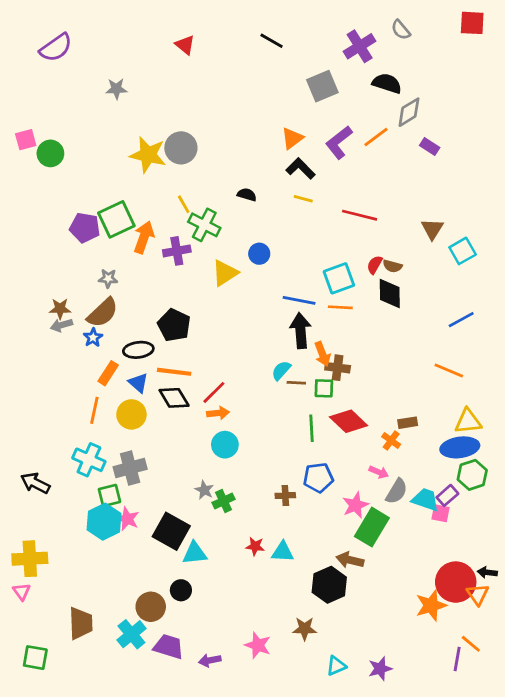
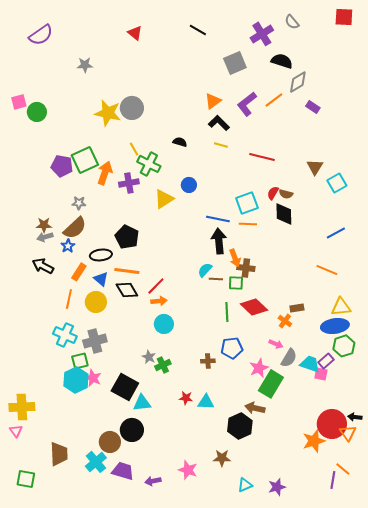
black arrow: (35, 483) -> (43, 266), moved
black circle: (181, 590) -> (132, 430), size x1.5

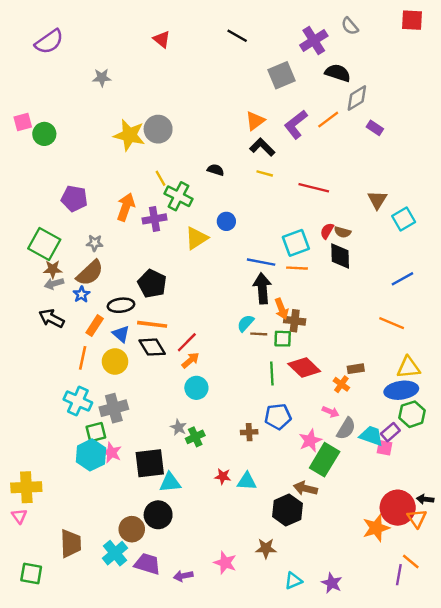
green square: (85, 160) -> (44, 244), moved, turned -36
orange arrow: (159, 301) -> (190, 360), turned -35
black square: (125, 387) -> (150, 463), turned -36
purple star: (277, 487) -> (332, 583), turned -30

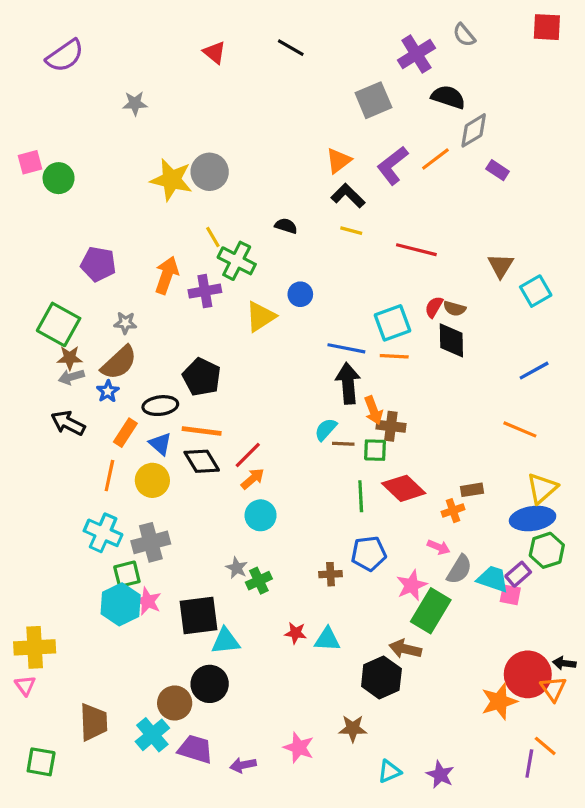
black line: (237, 36) -> (291, 48), moved
yellow triangle: (408, 367) -> (542, 488), turned -35
orange cross: (341, 384) -> (453, 511), turned 35

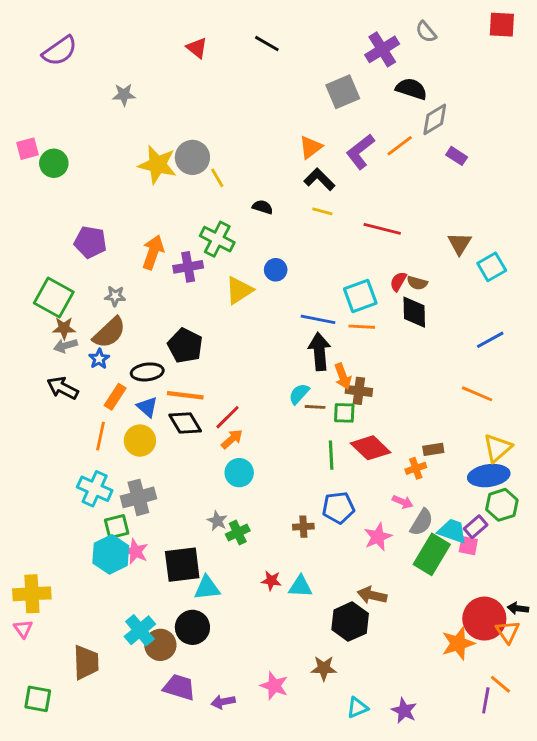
yellow line: (213, 237) -> (217, 178), moved
green rectangle: (431, 611) -> (432, 554), moved
cyan cross: (152, 735) -> (140, 630), moved

